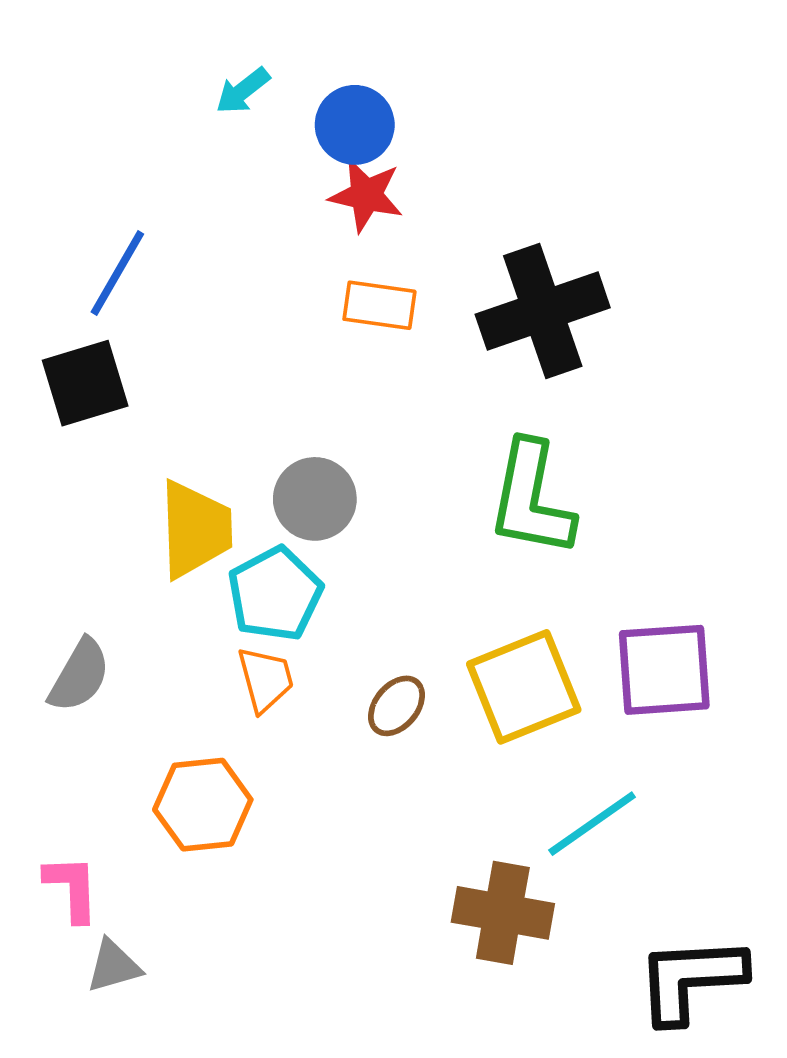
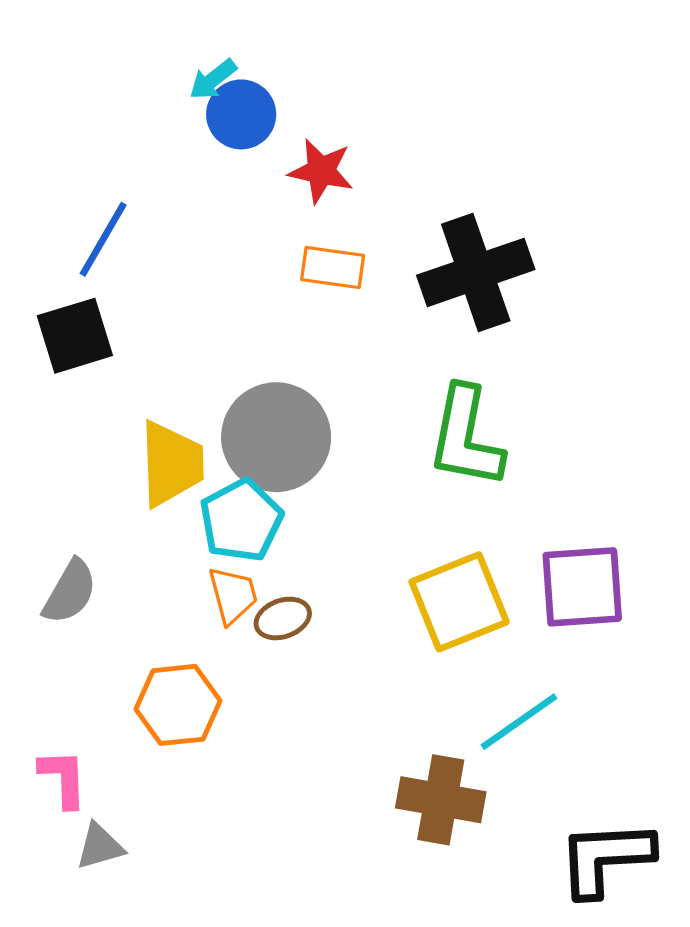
blue circle: (355, 125) -> (241, 114), moved
gray circle: (315, 499) -> (276, 437), size x1.5
brown ellipse: (396, 706) -> (283, 618), moved, turned 30

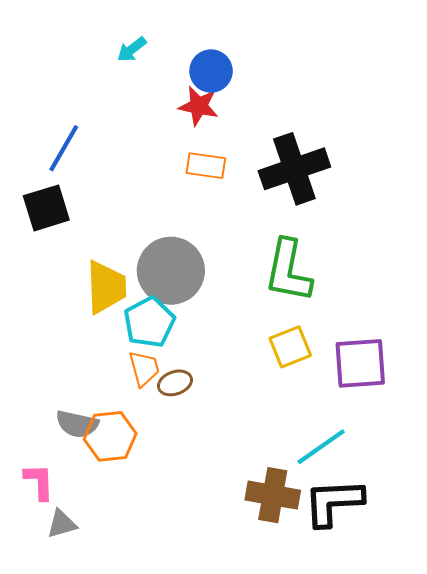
blue circle: (241, 114) -> (211, 71), moved
gray semicircle: (70, 592) -> (77, 424), moved, turned 72
yellow square: (459, 602) -> (290, 347), moved, size x0.7
black L-shape: (605, 858) -> (333, 502), moved

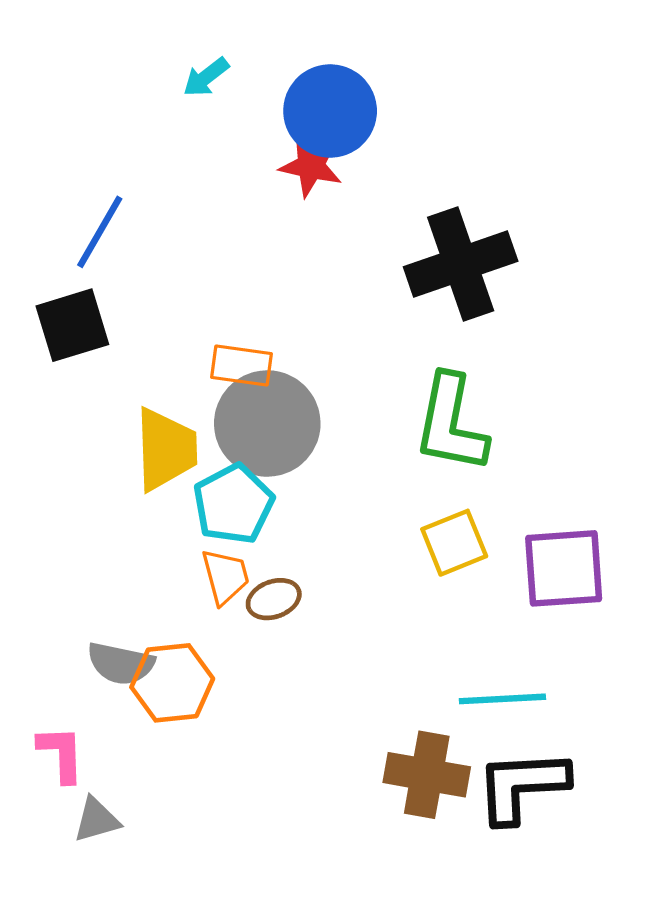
blue circle: (211, 71) -> (330, 111), size x1.4
orange rectangle: (206, 166) -> (241, 366), moved
cyan line: (321, 447) -> (502, 699), turned 32

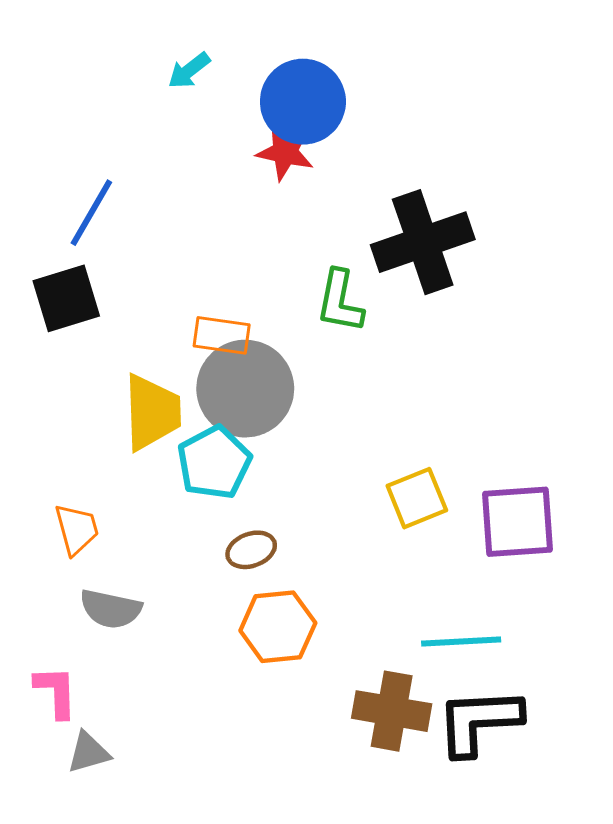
green L-shape: (451, 423) -> (340, 301), moved, size x0.7
orange trapezoid: (225, 577) -> (77, 529), moved
orange hexagon: (172, 683) -> (278, 627), moved

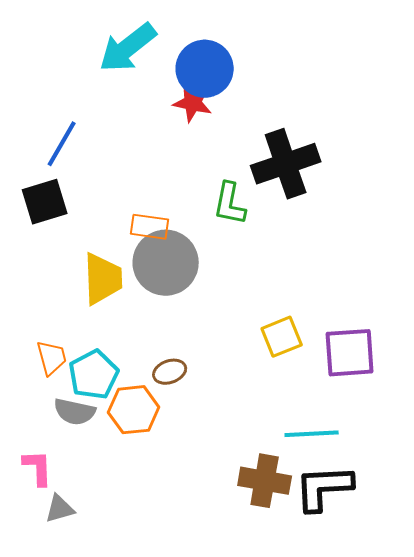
cyan arrow: (189, 71) -> (128, 48), size x2.0
cyan pentagon: (214, 463) -> (94, 375), moved
orange hexagon: (278, 627) -> (134, 410), moved

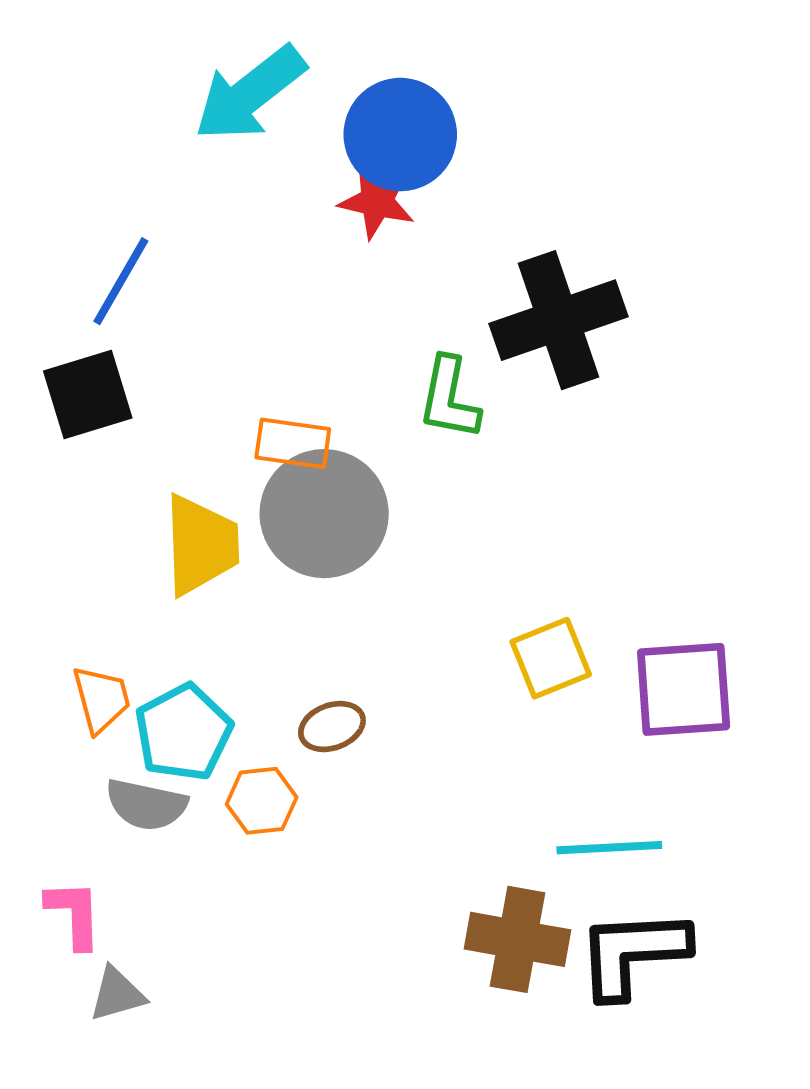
orange hexagon: (134, 410) -> (262, 801), size x0.7

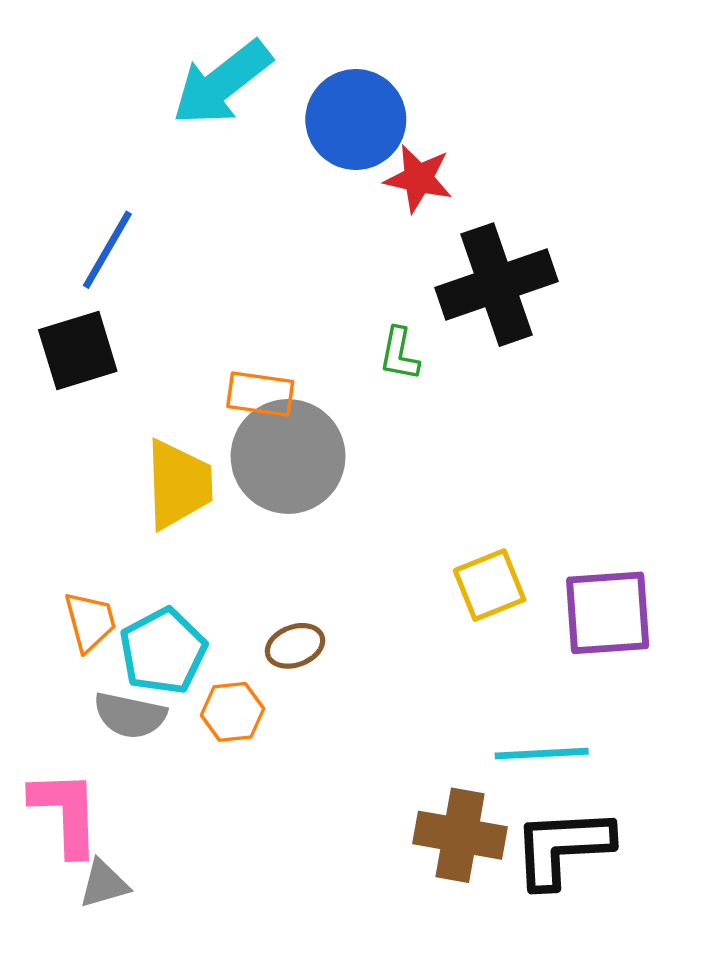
red star: (377, 201) -> (418, 179), moved
green L-shape: (449, 398) -> (399, 354), size x0.7
pink L-shape: (74, 914) -> (66, 813), size x1.4

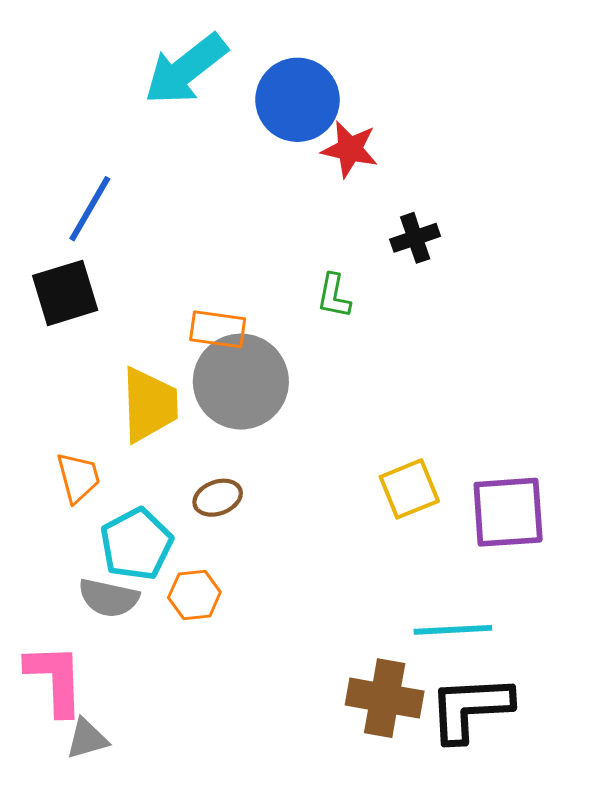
black cross: (497, 285) -> (415, 238), size x0.5
orange trapezoid: (90, 622) -> (78, 477), moved
brown ellipse: (295, 646) -> (218, 498), moved

